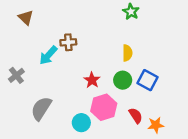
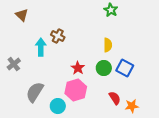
brown cross: (68, 42) -> (58, 36), turned 32
cyan arrow: (48, 55) -> (41, 47), turned 138
pink hexagon: (104, 107) -> (76, 90), moved
cyan circle: (81, 123) -> (58, 106), moved

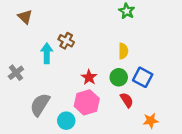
red semicircle: (115, 98) -> (127, 100), moved

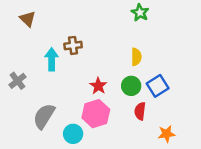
brown cross: (66, 41) -> (73, 45), turned -35
blue square: (143, 77) -> (158, 86), turned 30
red semicircle: (127, 100) -> (140, 111), turned -140

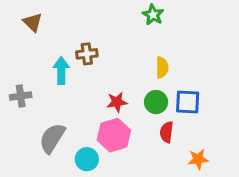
green star: (140, 13) -> (153, 15), moved
gray cross: (18, 81) -> (21, 96), turned 30
red star: (98, 86) -> (117, 102), turned 30
blue square: (158, 86) -> (188, 102), turned 35

